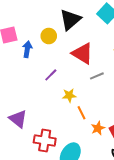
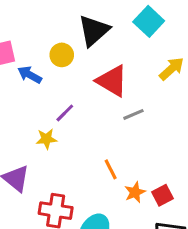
blue arrow: (27, 49) -> (30, 75), turned -70
yellow star: (69, 95) -> (46, 139), moved

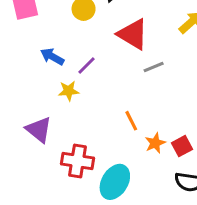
blue arrow: (30, 75) -> (52, 57), moved

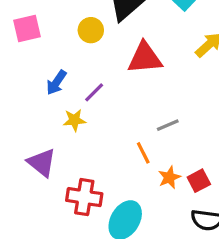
red triangle: (133, 34) -> (145, 58), turned -36
blue arrow: (52, 57) -> (56, 83), turned -85
gray line: (154, 67) -> (168, 125), moved

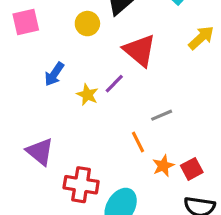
red triangle: (145, 58) -> (140, 50), turned 45
purple line: (94, 92) -> (114, 84), moved
yellow star: (74, 120) -> (87, 95), moved, turned 30

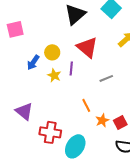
yellow circle: (87, 24) -> (52, 52), moved
purple line: (114, 84) -> (71, 68), turned -40
gray line: (162, 115) -> (106, 78), moved

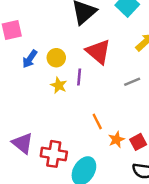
blue arrow: (33, 62) -> (30, 59), moved
gray line: (106, 78) -> (132, 82), moved
purple triangle: (24, 111) -> (23, 143), moved

